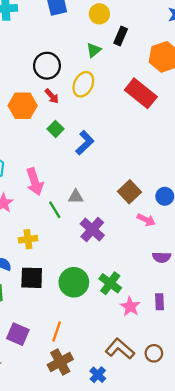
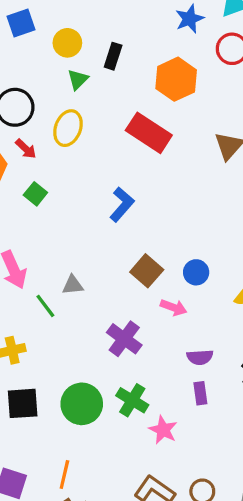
yellow circle: (99, 14) -> (67, 43), moved
blue L-shape: (85, 143) -> (122, 205), moved
purple cross: (92, 229) -> (124, 339), moved
purple rectangle: (159, 302) -> (200, 393), moved

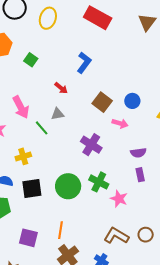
red arrow: (26, 149) -> (61, 88), moved

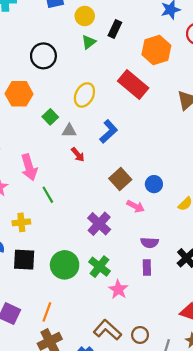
yellow ellipse: (48, 18) -> (84, 95), moved
gray triangle: (57, 114) -> (69, 131), moved

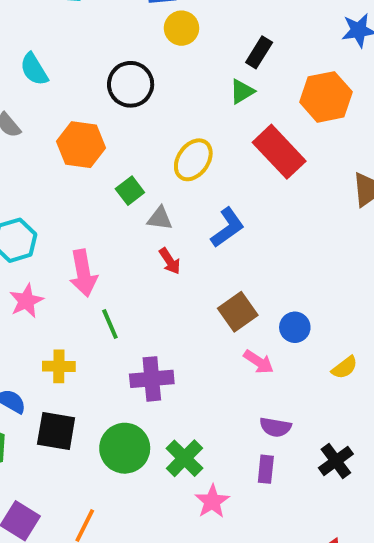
yellow circle: (85, 16) -> (182, 28), moved
green triangle: (89, 42) -> (242, 91), moved
purple cross: (99, 224) -> (152, 379), moved, turned 35

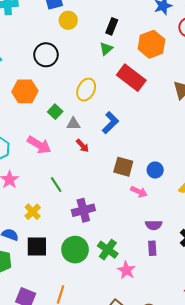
pink arrow: (83, 273) -> (39, 145), moved, turned -40
brown square: (238, 312) -> (123, 167), turned -30
yellow cross: (59, 366) -> (33, 212), turned -35

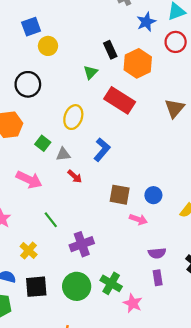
black rectangle: (112, 26) -> (110, 50), moved, turned -42

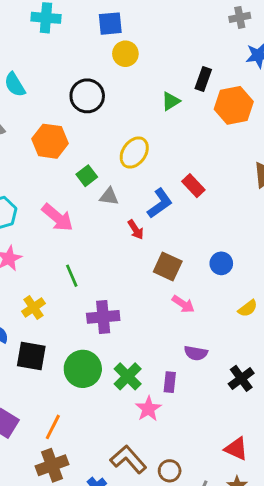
black rectangle: (110, 50) -> (203, 79), turned 30
red rectangle: (120, 100) -> (193, 186), moved, size x0.6
red arrow: (75, 176) -> (136, 230), moved
blue circle: (153, 195) -> (221, 263), moved
purple rectangle: (158, 278) -> (170, 382), moved

